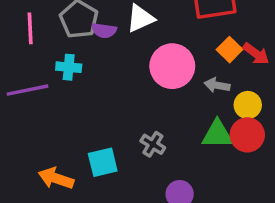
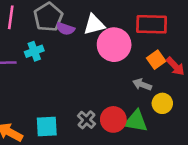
pink circle: (172, 66) -> (114, 45), moved
cyan cross: (69, 67) -> (34, 51), turned -36
red circle: (247, 135) -> (113, 119), moved

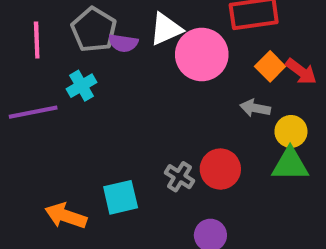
green triangle: (136, 121) -> (290, 164), moved

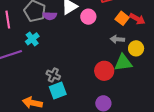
pink circle: (202, 54) -> (88, 17), size x0.6
green triangle: (290, 164) -> (123, 63), moved
gray cross: (179, 177) -> (53, 75), moved

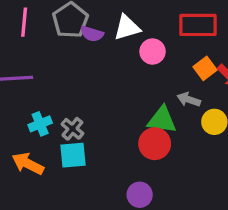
cyan cross: (32, 39) -> (40, 124), moved
green triangle: (123, 63) -> (162, 120), moved

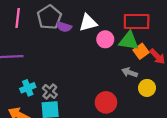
green triangle: (162, 120) -> (129, 41), moved

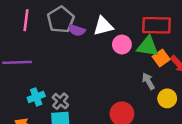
gray arrow: (130, 72) -> (148, 81), turned 40

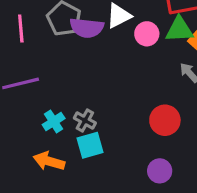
purple semicircle: (77, 30) -> (87, 28), size x1.5

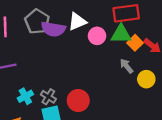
red circle: (165, 120) -> (78, 101), moved

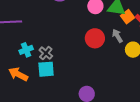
red circle: (78, 101) -> (95, 38), moved

